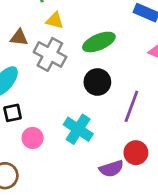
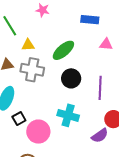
pink circle: (33, 138) -> (38, 132), size x1.5

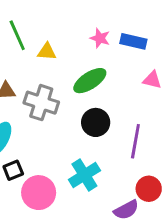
pink star: (43, 10) -> (100, 38), moved
yellow triangle: (28, 45) -> (47, 52), moved
cyan cross: (68, 115) -> (84, 175), turned 35

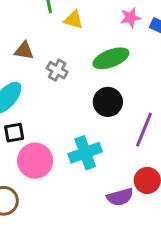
pink star: (100, 38) -> (130, 18), turned 30
gray cross: (41, 103) -> (57, 70), size x0.6

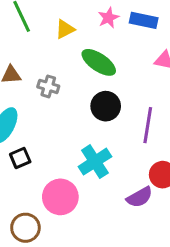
yellow triangle: (74, 20) -> (65, 29), moved, turned -30
green ellipse: (111, 58) -> (99, 62), turned 68
pink circle: (35, 161) -> (60, 197), moved

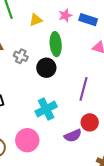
green ellipse: (99, 62) -> (56, 44), turned 45
black circle: (106, 106) -> (46, 68), moved
pink circle: (60, 197) -> (27, 140), moved

